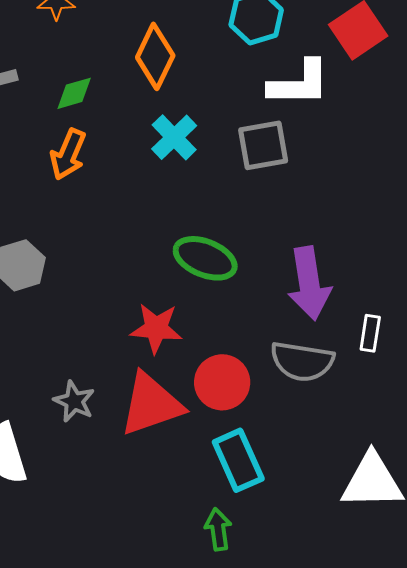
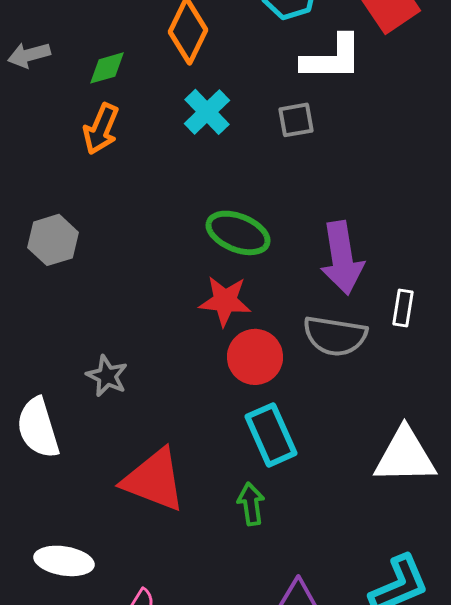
gray square: (263, 145) -> (296, 120), size x0.7
red star: (156, 328) -> (225, 301), moved
red triangle: (151, 404) -> (154, 480), moved, turned 40

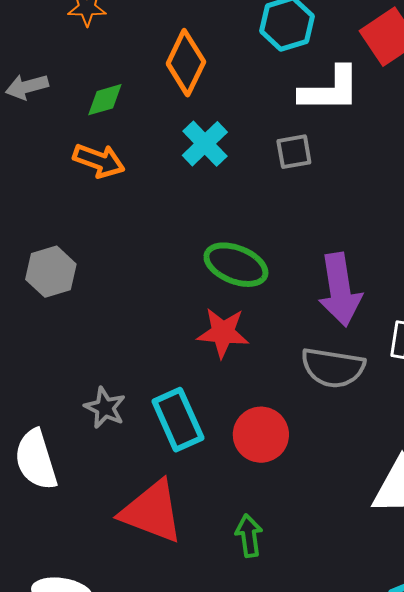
orange arrow: (101, 129) -> (99, 161), turned -93
red circle: (255, 357) -> (261, 435), moved
cyan rectangle: (271, 435) -> (178, 420), moved

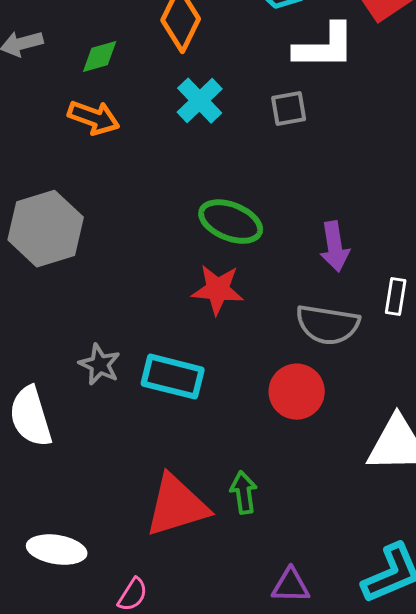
gray hexagon: (51, 272) -> (46, 229), size x1.5
purple arrow: (340, 290) -> (335, 247), size x0.7
cyan rectangle: (178, 420) -> (173, 377), turned -52
red circle: (261, 435) -> (297, 392), moved
red triangle: (152, 512) -> (177, 506), moved, turned -38

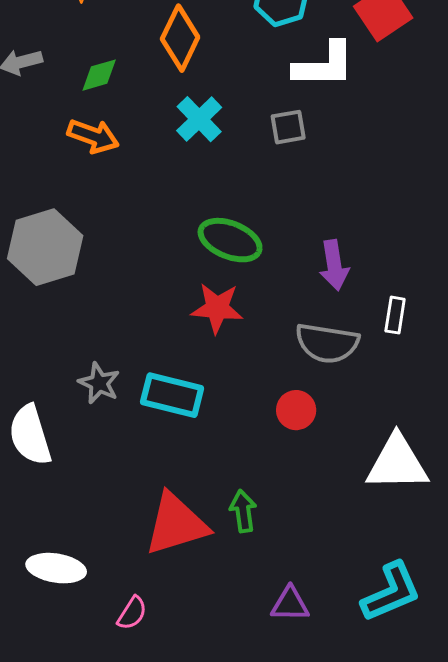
red circle: (297, 392) -> (296, 410), size x0.7

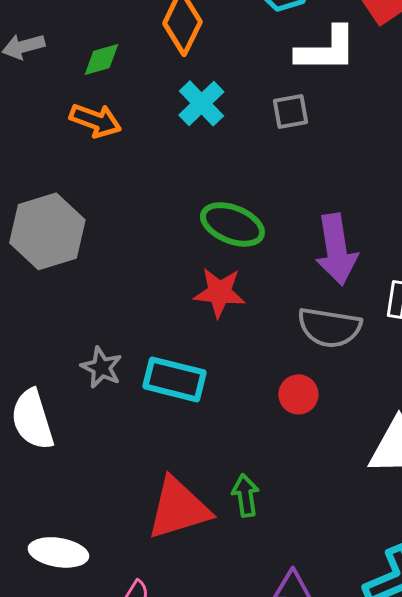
purple arrow: (334, 265) -> (336, 249), size x1.4

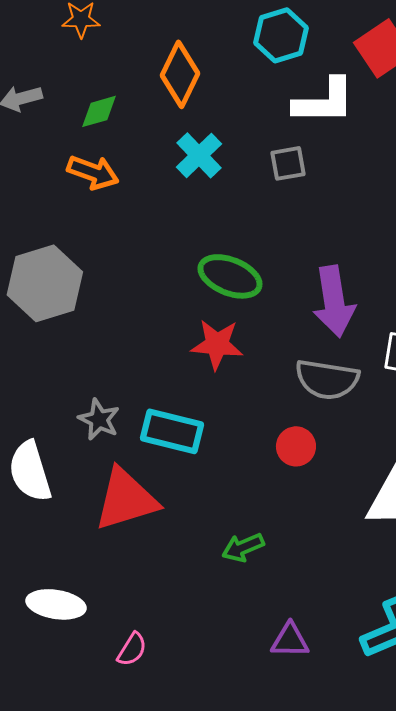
green arrow: (245, 495) -> (243, 547), turned -105
red triangle: (178, 508) -> (126, 499), moved

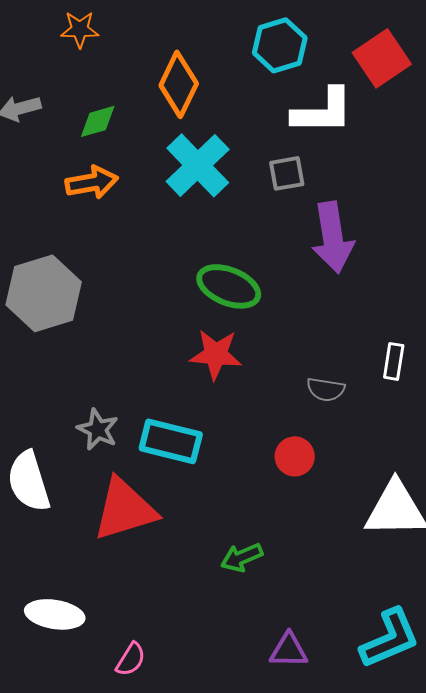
cyan cross: (199, 155) -> (198, 165), size x1.4
orange arrow: (93, 172) -> (92, 182), turned -30
purple arrow: (334, 301) -> (333, 237), moved
gray semicircle: (327, 379) -> (326, 389), size x0.6

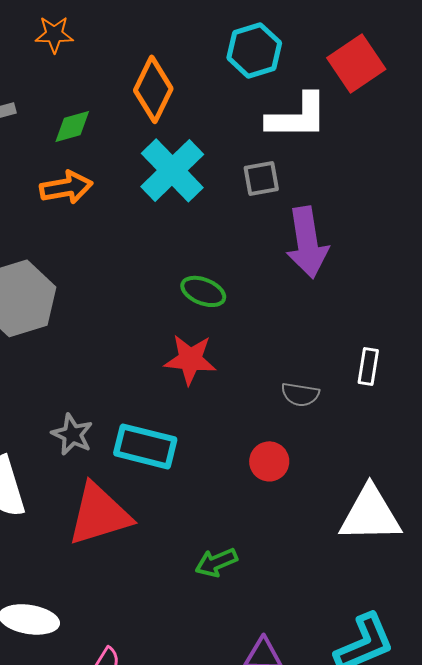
green ellipse: (229, 286) -> (203, 291), size x0.7

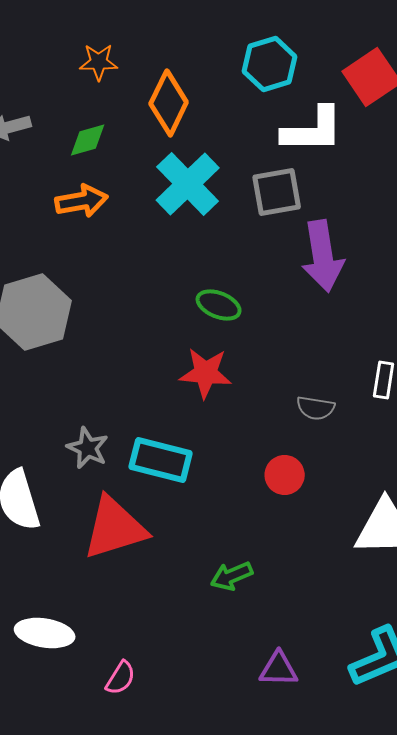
orange star: (54, 34) -> (99, 62), moved
gray square: (261, 178) -> (277, 192), size x1.4

